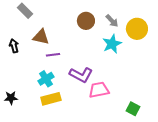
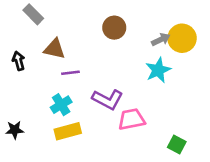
gray arrow: (112, 21) -> (161, 40), moved, turned -72
cyan star: (112, 44) -> (158, 70), moved

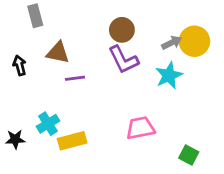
gray rectangle: (33, 14) -> (35, 16), turned 30
purple L-shape: (108, 99) -> (123, 60), moved, turned 36
cyan cross: (61, 105) -> (48, 124), moved

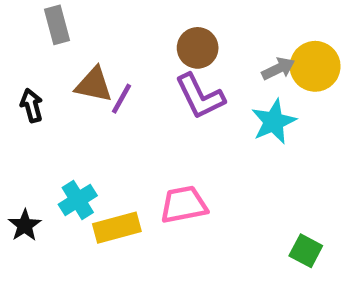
purple line: (75, 78) -> (122, 99), moved, turned -54
pink trapezoid: (140, 128) -> (184, 205), moved
black star: (15, 139) -> (25, 225), turned -30

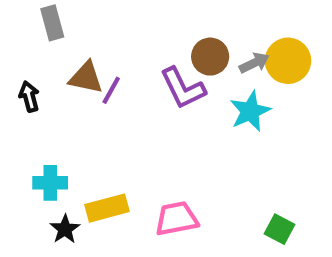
brown circle: (198, 48) -> (210, 57), moved
cyan cross: (78, 200) -> (50, 183), moved, turned 32
pink trapezoid: (184, 205) -> (176, 219), moved
black star: (25, 225) -> (65, 229), moved

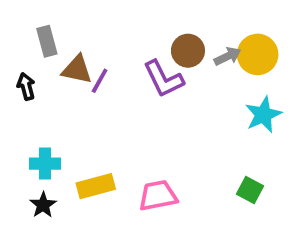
gray rectangle: (52, 23) -> (47, 41), moved
cyan star: (250, 111) -> (263, 115), moved
black star: (65, 229) -> (43, 205), moved
green square: (280, 229) -> (250, 190), moved

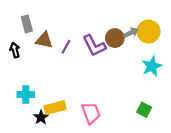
brown circle: (188, 51) -> (115, 38), moved
purple line: (100, 81) -> (66, 47), moved
pink trapezoid: (158, 196) -> (91, 113), turned 80
black star: (43, 205) -> (41, 117), moved

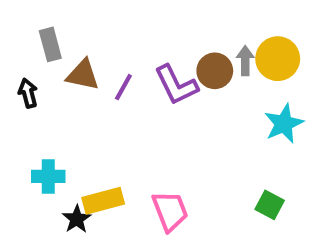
gray arrow: (131, 33) -> (245, 61), turned -64

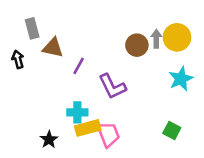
purple L-shape: (176, 85) -> (112, 87), moved
purple line: (123, 87) -> (79, 66), moved
cyan cross: (48, 176) -> (77, 112), moved
yellow rectangle: (103, 201) -> (88, 128), moved

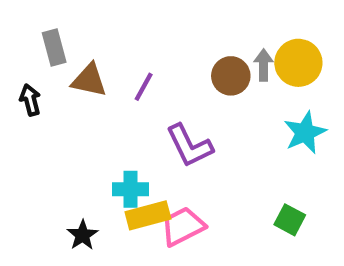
purple line: (79, 66) -> (144, 87), moved
pink trapezoid: (108, 134) -> (183, 226), turned -96

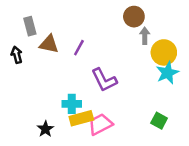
yellow circle: (298, 63) -> (164, 52), moved
brown circle: (231, 76) -> (134, 17), moved

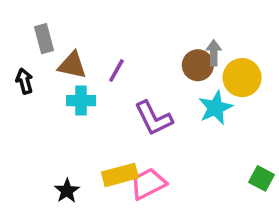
brown circle: (134, 17) -> (198, 65), moved
cyan star: (167, 73) -> (216, 108), moved
cyan cross: (72, 104) -> (81, 101), moved
green square: (159, 121) -> (262, 178), moved

